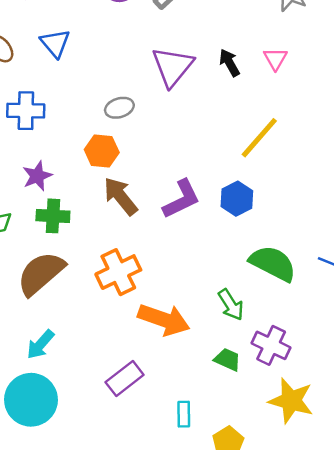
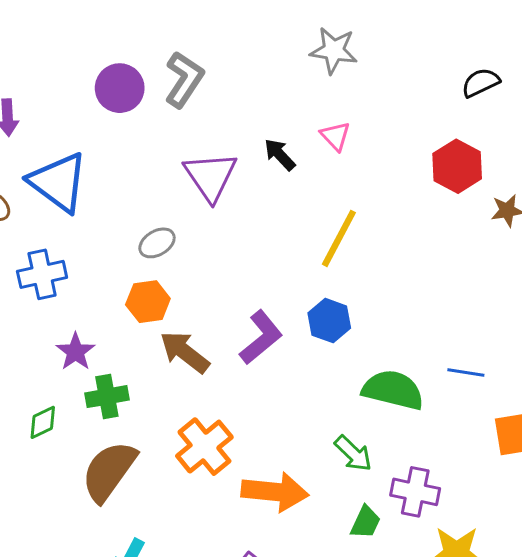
blue triangle: (55, 43) -> (58, 182), size x1.6
green trapezoid: (228, 360) -> (366, 522), turned 104

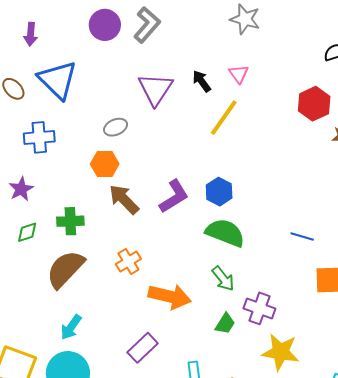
yellow line: (339, 238) -> (224, 118), moved
purple star: (76, 352) -> (21, 189), moved
green semicircle: (393, 390) -> (225, 233), moved
orange cross: (204, 447) -> (128, 261), size x0.7

